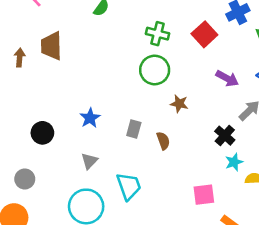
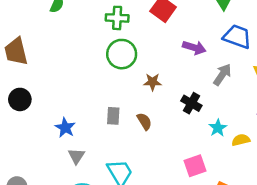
blue star: (90, 118) -> (65, 128), moved
black circle: (42, 133) -> (20, 99), moved
black cross: (225, 136) -> (191, 103), moved

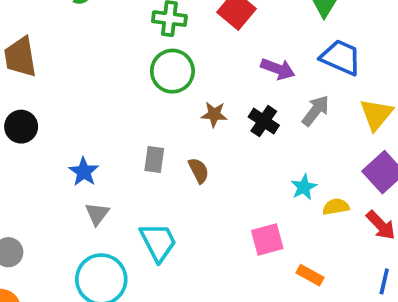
black cross: (191, 103) -> (264, 121), moved

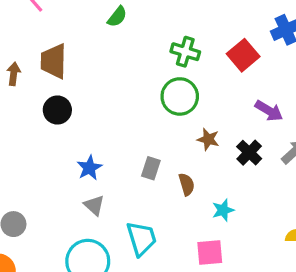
black circle: (21, 127) -> (57, 110), moved
cyan star: (304, 187) -> (223, 210), moved
gray triangle: (97, 214) -> (94, 205), turned -35
pink square: (267, 240) -> (210, 253), moved

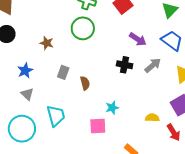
brown star: (208, 139) -> (47, 43), moved
black cross: (249, 153) -> (125, 65), turned -35
cyan star: (223, 210) -> (112, 108), moved

